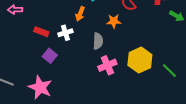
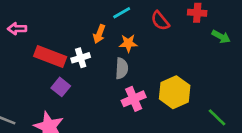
orange star: (114, 21) -> (128, 43), moved
red rectangle: (41, 32) -> (50, 56), size x1.6
green line: (169, 71) -> (217, 117), moved

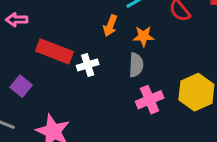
white cross: (81, 58) -> (88, 65), moved
purple square: (61, 87) -> (21, 86), moved

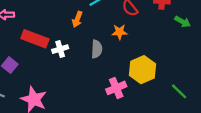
orange star: (144, 36) -> (120, 32), moved
pink cross: (150, 100) -> (116, 88), moved

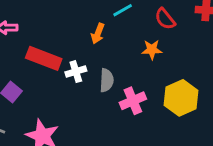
gray semicircle: (97, 49) -> (107, 80), moved
pink cross: (116, 88) -> (133, 101), moved

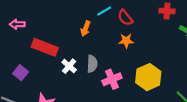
red semicircle: (165, 19) -> (125, 18), moved
white cross: (76, 72) -> (69, 66), moved, turned -32

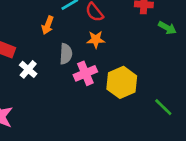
gray semicircle: (92, 64) -> (66, 54), moved
pink cross: (112, 79) -> (85, 73), moved

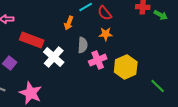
green arrow: (167, 28) -> (161, 15), moved
white cross: (28, 69) -> (54, 57), size x1.5

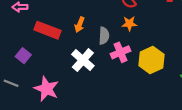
orange arrow: (69, 23) -> (80, 25), moved
white cross: (54, 57) -> (83, 60), moved

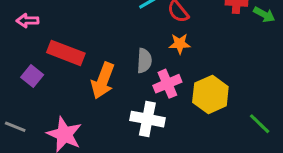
orange arrow: (80, 25) -> (103, 81), moved, size x1.6
purple square: (23, 56) -> (32, 76), moved
white cross: (83, 60) -> (147, 119), moved, turned -30

